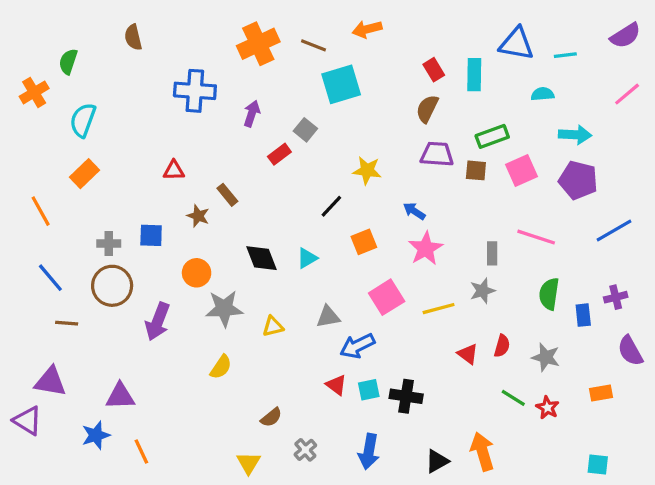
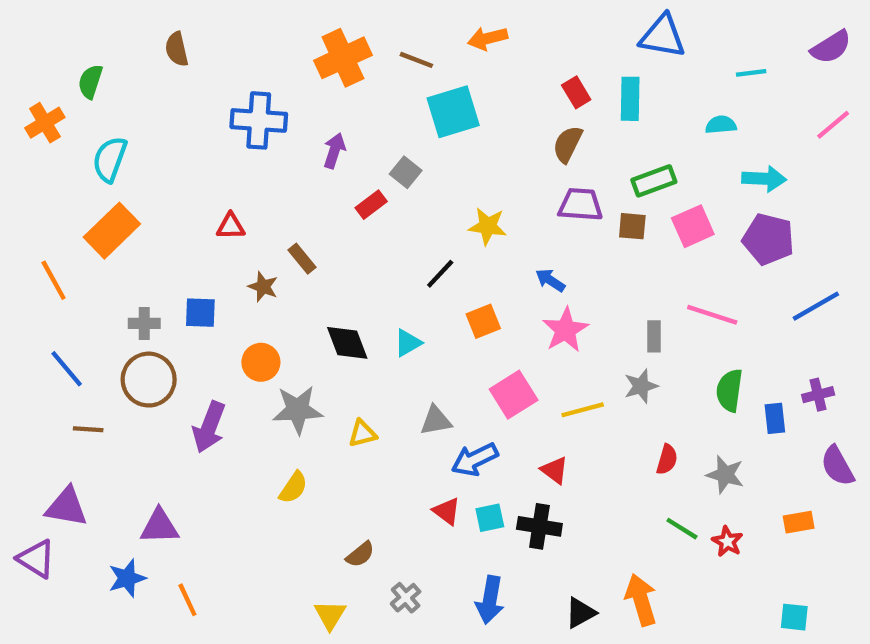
blue triangle: (517, 44) -> (663, 36), moved
orange rectangle: (84, 174) -> (112, 231), size x1.4
red triangle: (468, 354) -> (555, 470), moved

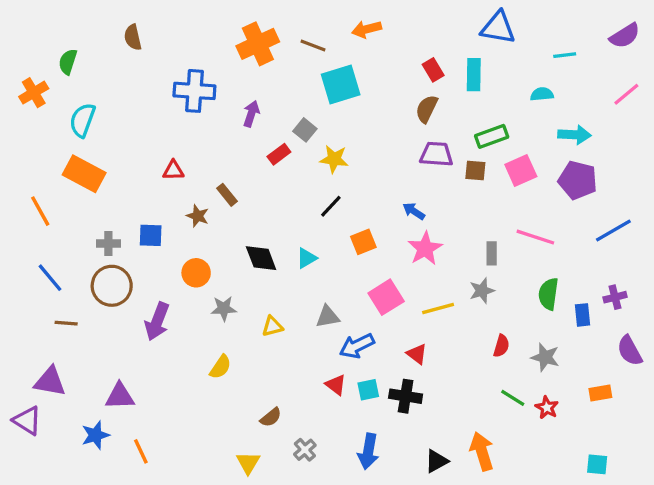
yellow star: (488, 226) -> (334, 159), moved
orange rectangle: (112, 231) -> (84, 174), turned 72
gray star: (298, 410) -> (224, 309), size x0.7

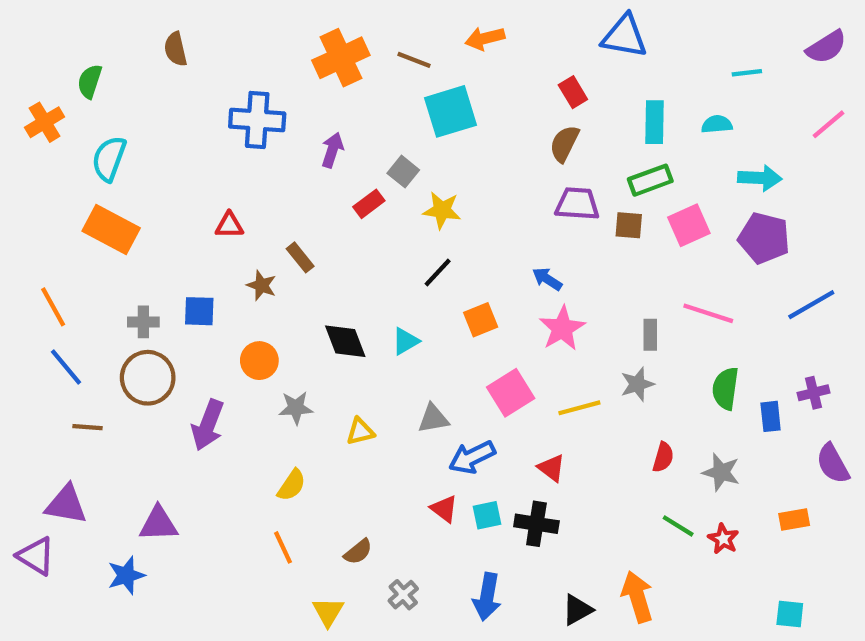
blue triangle: (498, 28) -> (624, 36), moved
cyan rectangle: (474, 75) -> (655, 122), moved
orange line: (40, 211) -> (53, 307), moved
orange line: (141, 451) -> (283, 547), moved

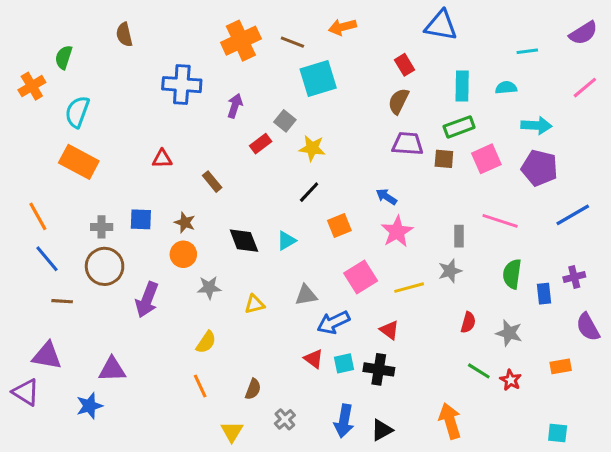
brown star: (261, 285) -> (185, 222), moved
brown semicircle: (358, 552) -> (253, 389), turned -30
black triangle: (577, 610) -> (382, 430), moved

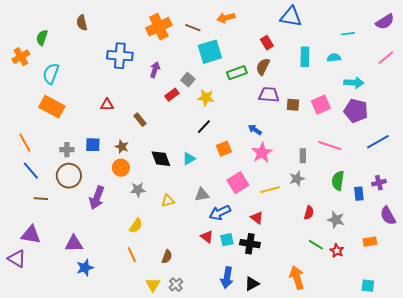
green rectangle: (459, 127) -> (237, 73), moved
blue star: (89, 406) -> (85, 268), moved
gray cross: (285, 419) -> (176, 285), moved

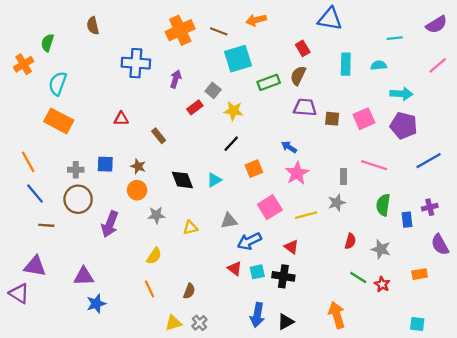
yellow triangle: (153, 285) -> (173, 323), turned 42

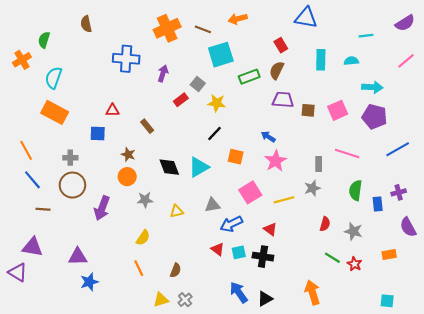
blue square: (105, 164) -> (98, 133), moved
orange square: (254, 169) -> (236, 157), turned 35
cyan triangle: (214, 180) -> (199, 167), size x1.5
blue arrow: (257, 315) -> (239, 292), turned 135

